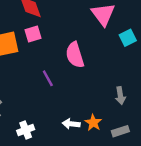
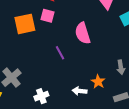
pink square: (33, 34) -> (48, 16), turned 32
orange star: (93, 123) -> (98, 82), moved

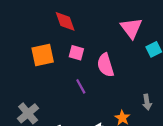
pink square: (48, 16) -> (76, 53), moved

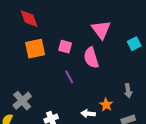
red diamond: (65, 21) -> (29, 19), moved
pink triangle: (131, 28) -> (101, 30), moved

